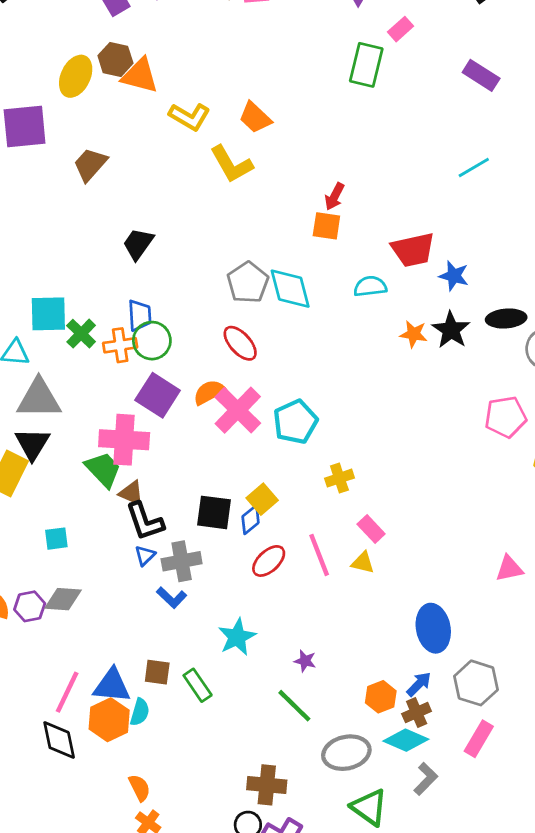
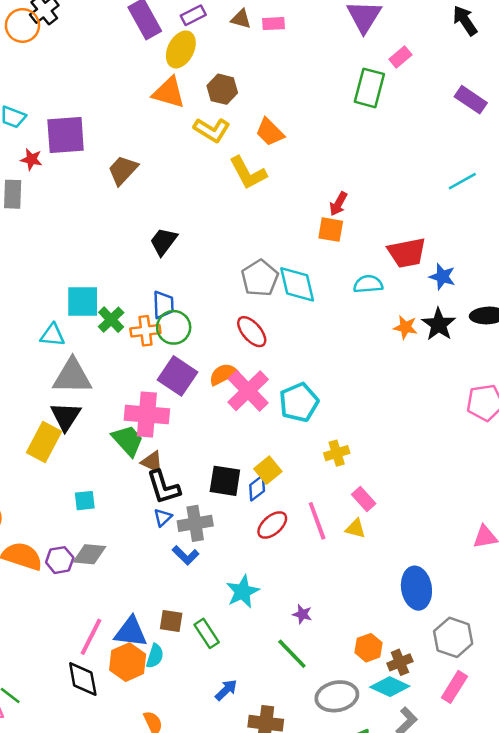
brown hexagon: (115, 59) -> (222, 89), moved
yellow ellipse: (76, 76) -> (181, 49), moved
blue arrow: (419, 684) -> (226, 690), moved

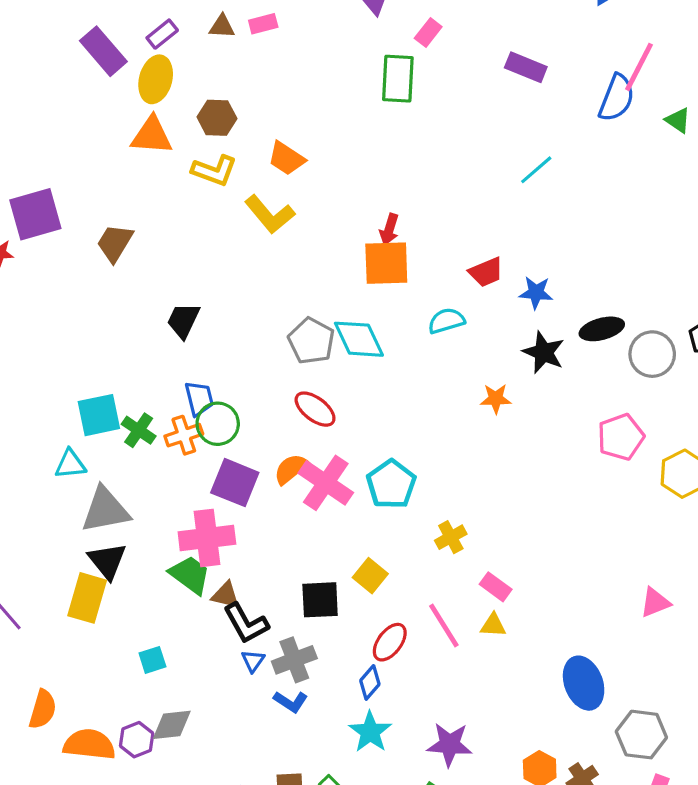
orange square: (331, 230) -> (386, 263), size x1.5
red trapezoid: (407, 253) -> (486, 272), size x0.7
orange star: (405, 327) -> (496, 399), moved
blue diamond: (257, 488) -> (370, 682), moved
purple star: (302, 614) -> (450, 744), size x1.8

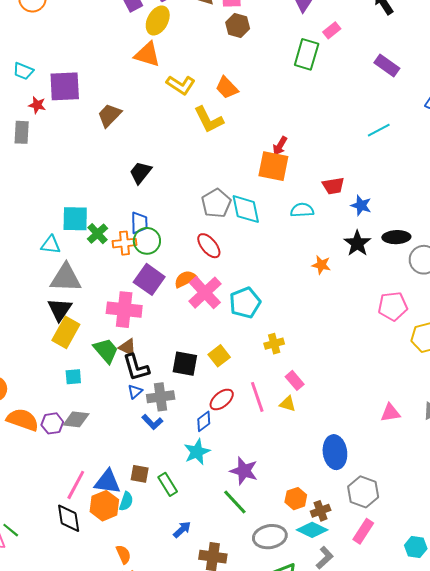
brown hexagon: (217, 118) -> (238, 26), moved
green trapezoid: (190, 575) -> (106, 351), moved
yellow rectangle: (87, 598) -> (66, 332), moved

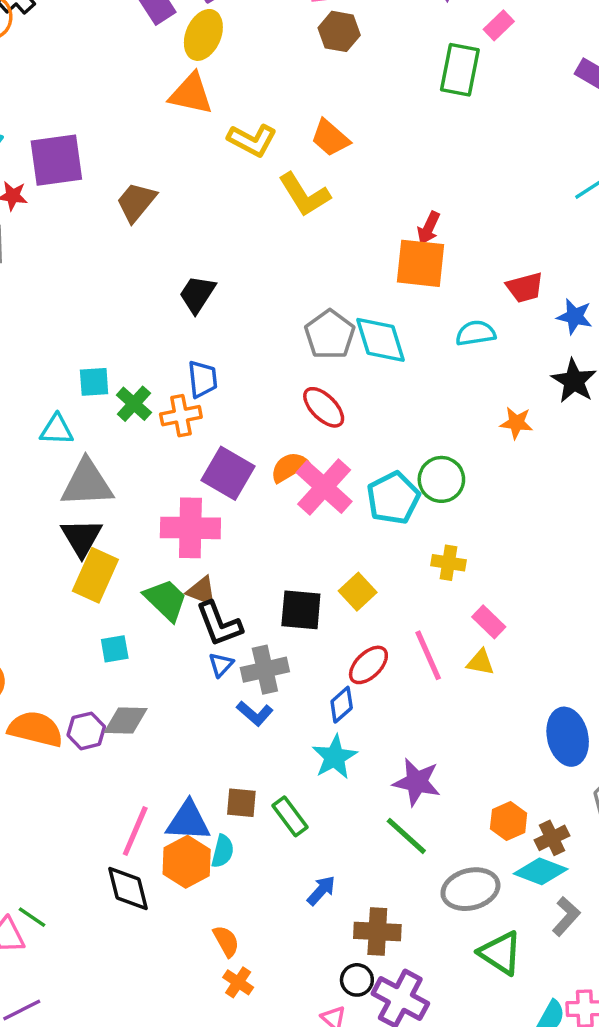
cyan square: (75, 219) -> (94, 382), size x0.7
green circle: (147, 241) -> (441, 479), moved
yellow cross: (274, 344) -> (449, 563), turned 30

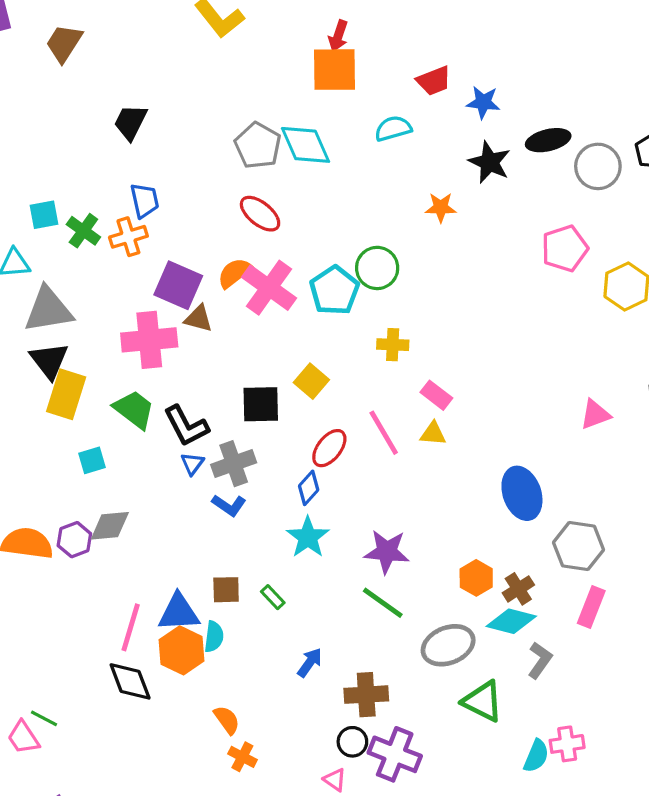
brown triangle: (202, 591) -> (198, 319), moved
green rectangle: (290, 816) -> (273, 597), size x0.7

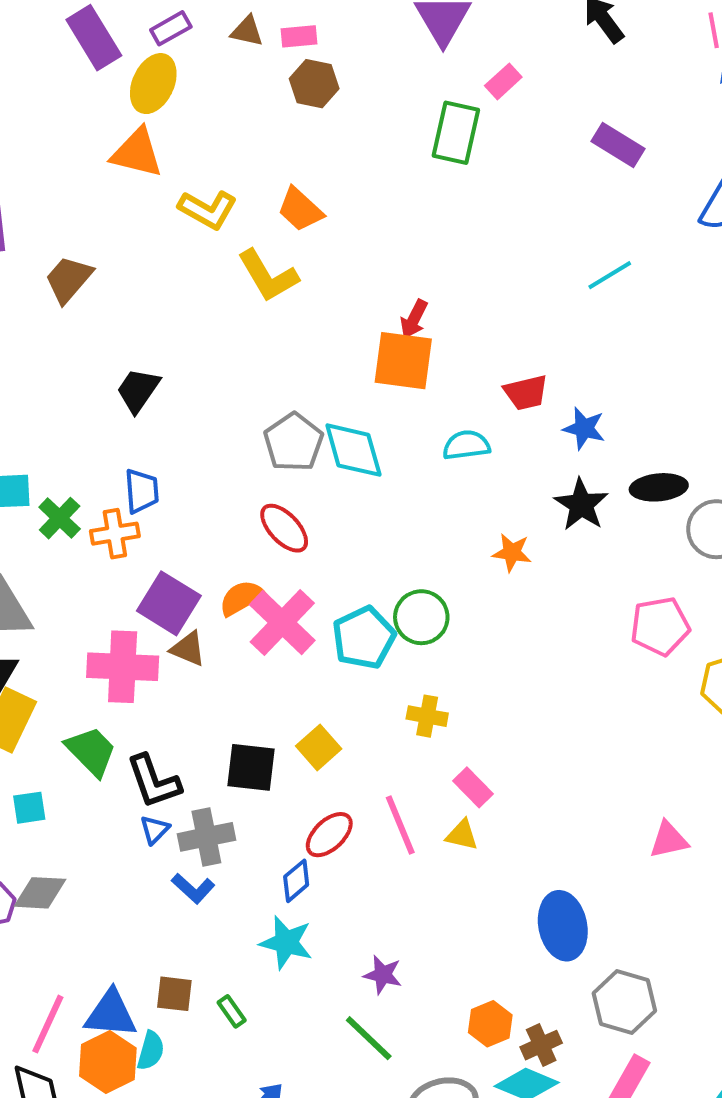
cyan star: (308, 537) -> (286, 943), turned -30
purple star: (387, 552) -> (383, 975), size x0.7

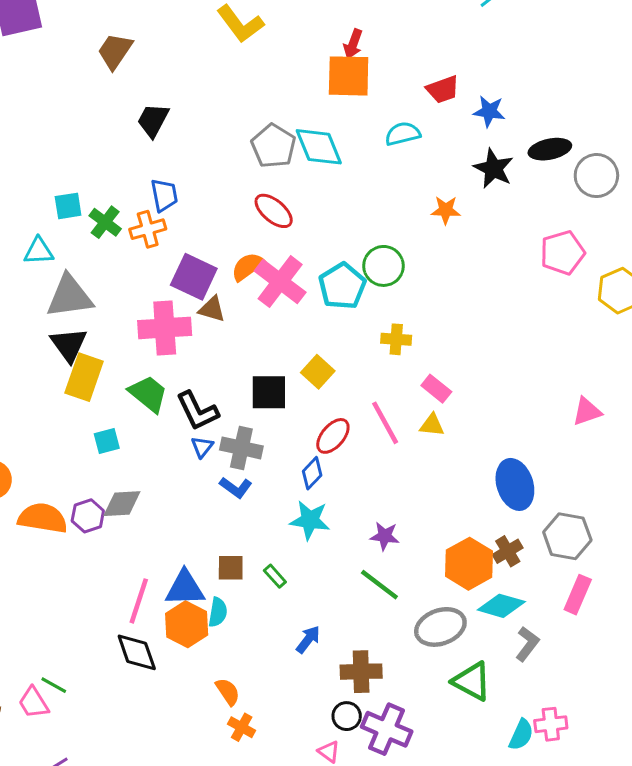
brown trapezoid: (69, 279) -> (115, 51), moved
gray cross: (206, 837) -> (241, 448), turned 30
orange hexagon: (490, 1024) -> (469, 564), size x1.5
brown cross: (541, 1045) -> (508, 551), moved

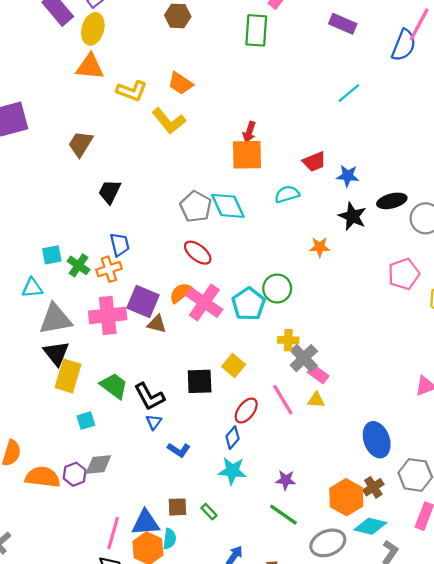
pink cross: (165, 328) -> (108, 315), moved
gray cross: (241, 448) -> (304, 358), moved, turned 36

